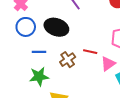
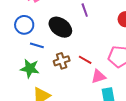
blue circle: (26, 27) -> (24, 25), moved

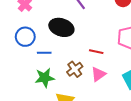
brown cross: (62, 61) -> (75, 69), moved
pink triangle: (98, 76) -> (98, 74), moved

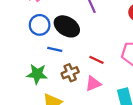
blue circle: (25, 37) -> (40, 25), moved
blue line: (44, 53) -> (55, 49), moved

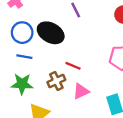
blue line: (55, 49) -> (24, 57), moved
red line: (96, 60) -> (73, 66), moved

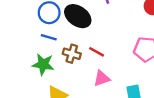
brown cross: (56, 81) -> (72, 54), moved, turned 36

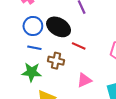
red line: (97, 52) -> (79, 46), moved

